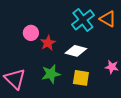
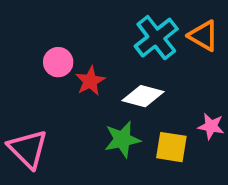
green star: (51, 74) -> (122, 139), moved
yellow square: (81, 78) -> (171, 147), moved

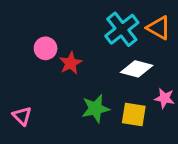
white diamond: (143, 96) -> (137, 69), moved
pink triangle: (28, 149) -> (22, 116), size x0.6

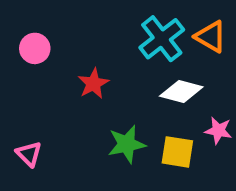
pink circle: (46, 48) -> (35, 48), moved

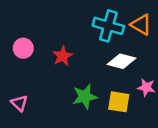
cyan cross: (162, 39) -> (108, 26), turned -36
pink circle: (35, 48) -> (23, 48), moved

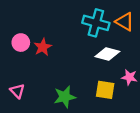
red star: (63, 56) -> (43, 47), moved
green star: (85, 97) -> (65, 97), moved

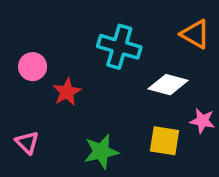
cyan cross: (96, 23) -> (119, 47), moved
red star: (43, 47) -> (67, 92), moved

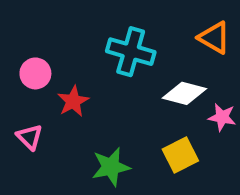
pink star: (202, 121) -> (222, 117), moved
yellow square: (164, 141) -> (180, 155), turned -36
pink triangle: (27, 143) -> (29, 137), moved

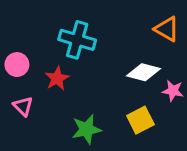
cyan cross: (131, 52) -> (77, 40), moved
pink circle: (35, 73) -> (17, 65), moved

